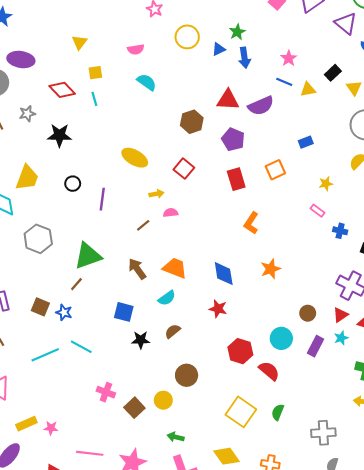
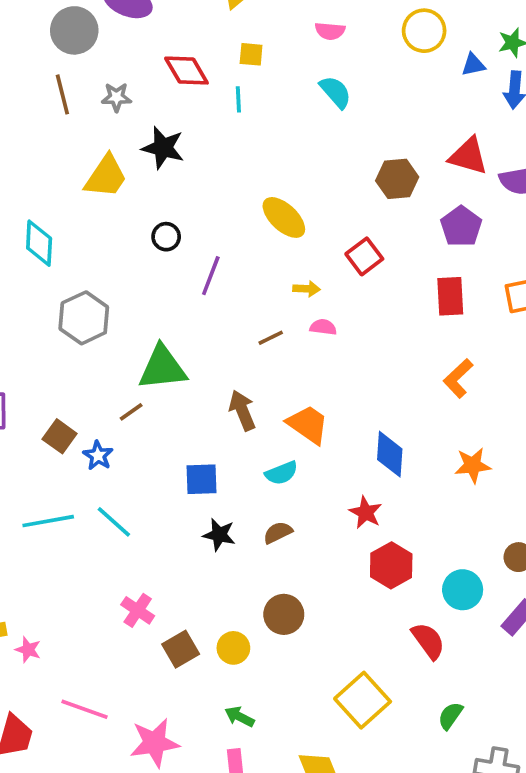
yellow trapezoid: (27, 178) -> (106, 176), moved
blue square: (124, 312) -> (201, 479), turned -30
red hexagon: (240, 351) -> (391, 565), moved
green semicircle: (278, 412) -> (450, 716), moved

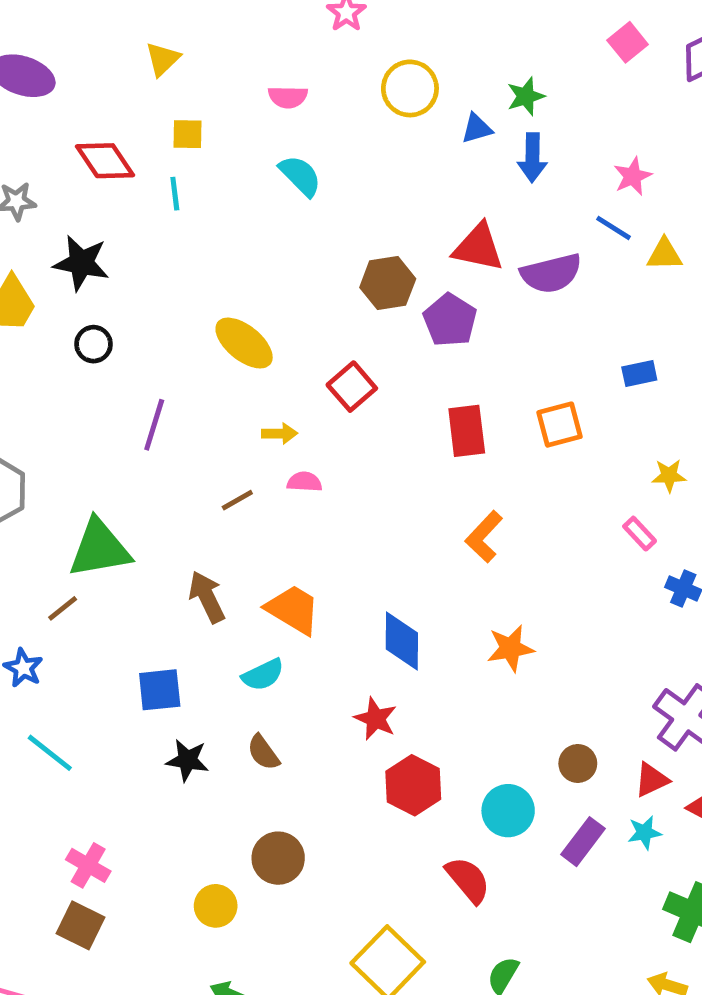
purple pentagon: (461, 226) -> (450, 320), moved
black circle: (166, 237) -> (93, 344), moved
brown semicircle: (278, 533) -> (263, 752), turned -96
brown square: (181, 649) -> (80, 925), moved, turned -30

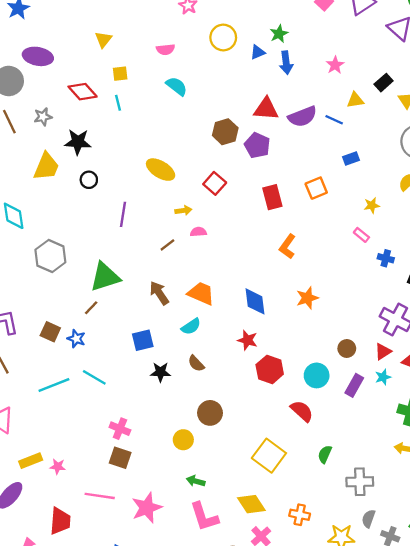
blue line: (613, 228) -> (334, 120), moved

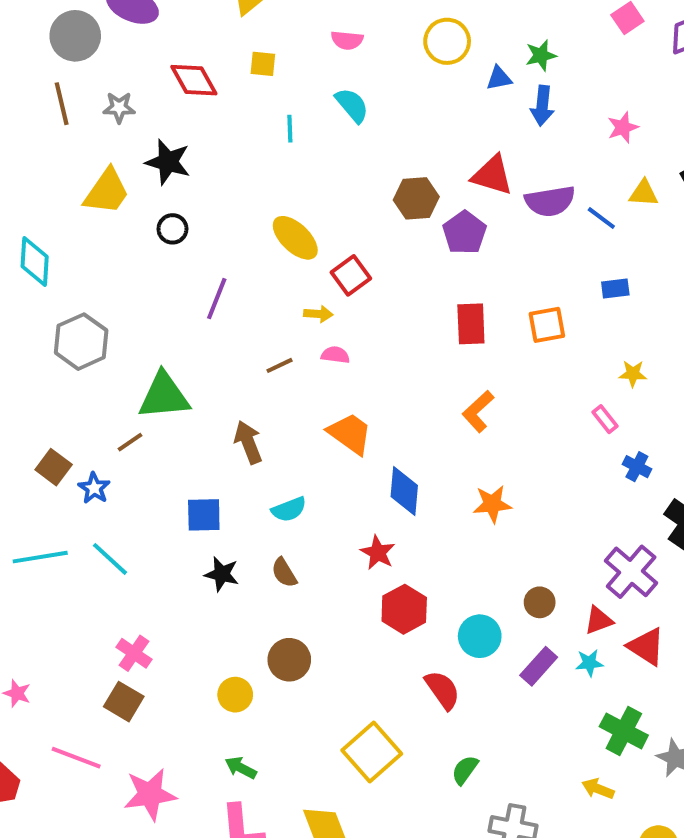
cyan line: (118, 103) -> (290, 129), moved
red square: (215, 183) -> (351, 275), moved
orange trapezoid: (201, 293) -> (350, 434), moved

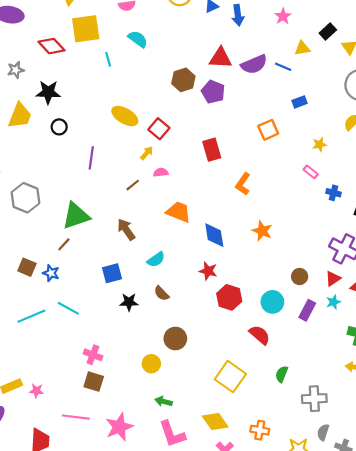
yellow square: (263, 64) -> (86, 29), size x2.0
yellow arrow: (318, 314) -> (147, 153), turned -40
red rectangle: (471, 324) -> (212, 150), moved
orange star: (492, 504) -> (262, 231), turned -30

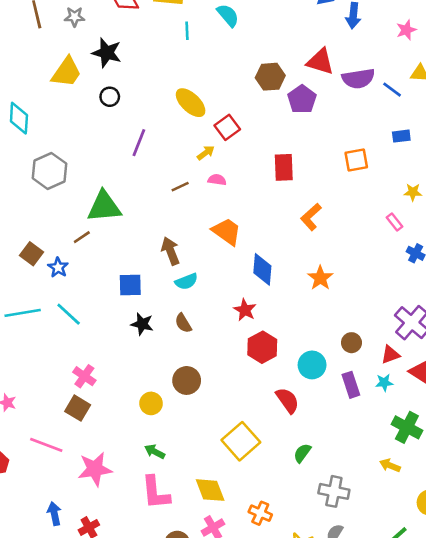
brown arrow: (126, 229) -> (170, 251), moved
purple rectangle: (307, 310) -> (351, 385), turned -60

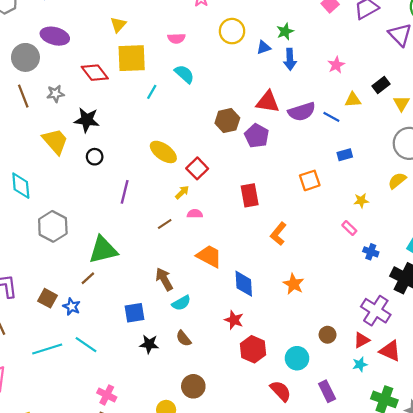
cyan line: (187, 31) -> (152, 92), turned 40
yellow trapezoid: (66, 72) -> (55, 141), turned -68
purple rectangle: (351, 385) -> (327, 391), moved

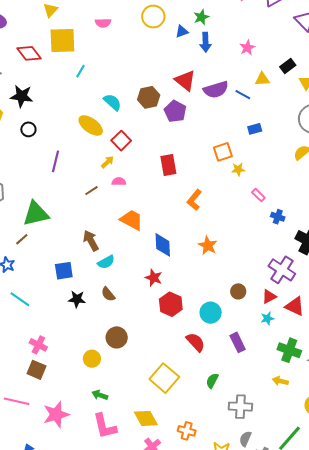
cyan semicircle: (184, 74) -> (112, 102), moved
red triangle: (268, 102) -> (185, 81), turned 30
yellow star: (361, 201) -> (238, 169), moved

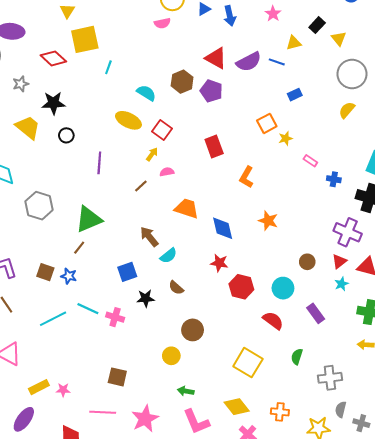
pink semicircle: (103, 23) -> (162, 23), moved
pink cross: (38, 345) -> (115, 317), moved

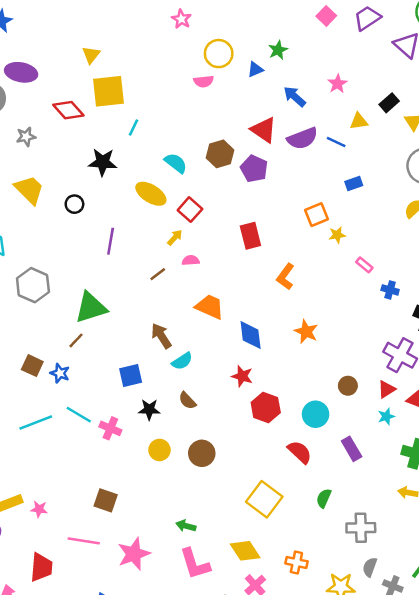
blue arrow: (230, 16) -> (295, 97), moved, turned 138
black star: (53, 103) -> (103, 162), moved
yellow circle: (171, 356) -> (159, 450), moved

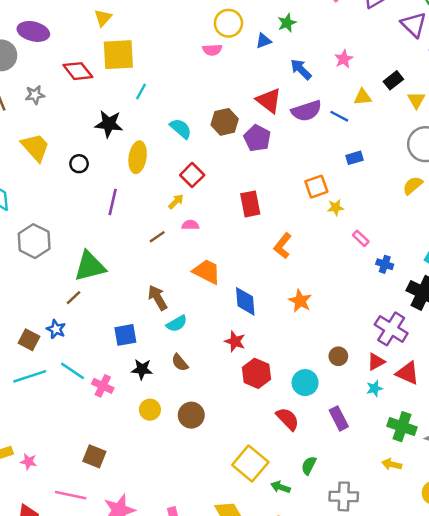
yellow ellipse: (151, 194) -> (138, 157), moved, turned 64
brown square: (32, 366) -> (29, 340), moved
green arrow: (186, 526) -> (280, 487), moved

